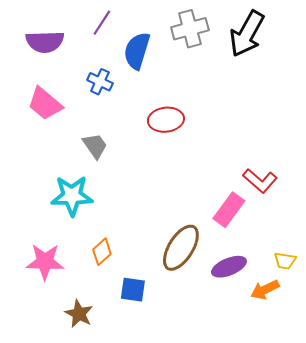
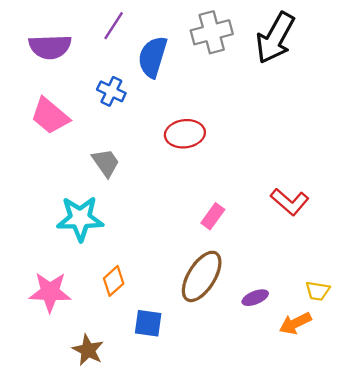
pink rectangle: (229, 210) -> (213, 216), moved, size x0.7
purple ellipse: (229, 267) -> (255, 298), size x0.7

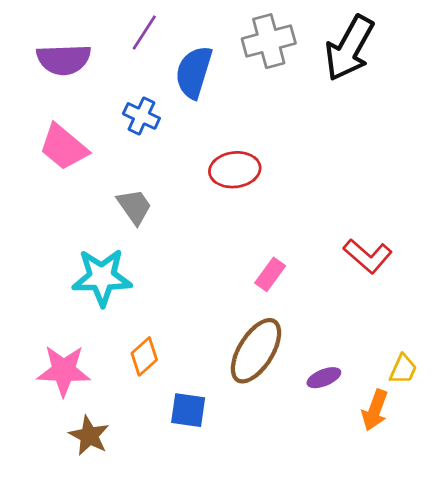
yellow trapezoid: (318, 291) -> (403, 369), turned -75
orange arrow: (295, 323) -> (375, 410), turned -44
brown star: (88, 350) -> (89, 436), moved

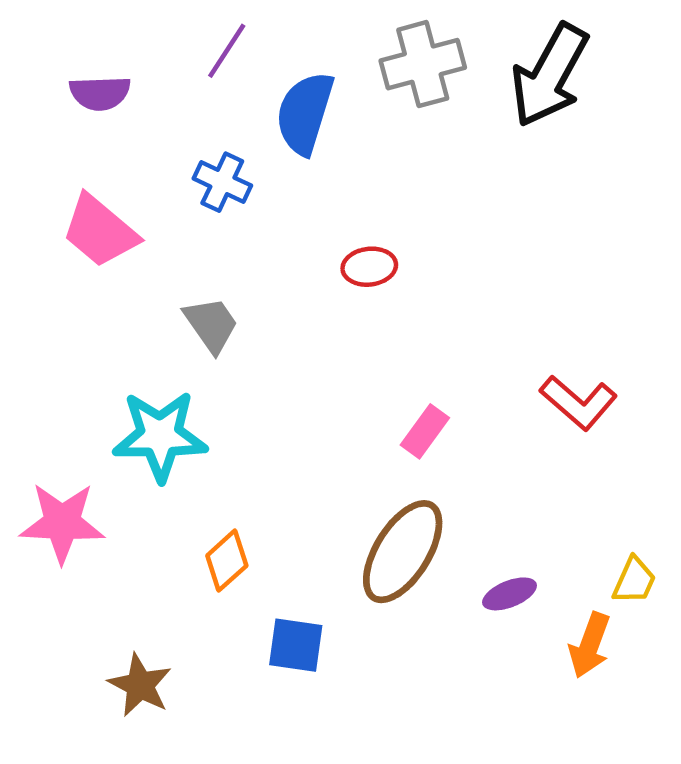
purple semicircle: (64, 59) -> (100, 93), size x0.7
red ellipse: (235, 170) -> (369, 267), size x0.7
pink star: (64, 371) -> (62, 523), moved

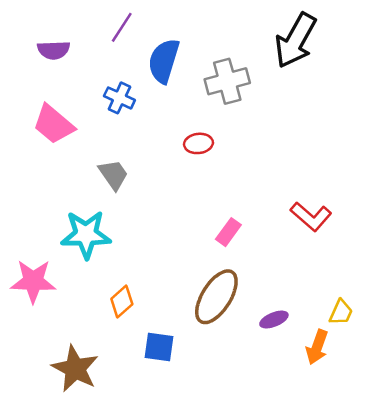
gray cross: (423, 64) -> (227, 81), moved
brown star: (140, 685) -> (75, 369), size x1.4

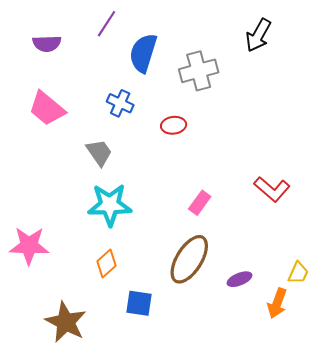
black arrow: (295, 40) -> (258, 35), size x0.7
blue cross: (119, 98) -> (120, 103), moved
cyan star: (86, 234) -> (110, 205), moved

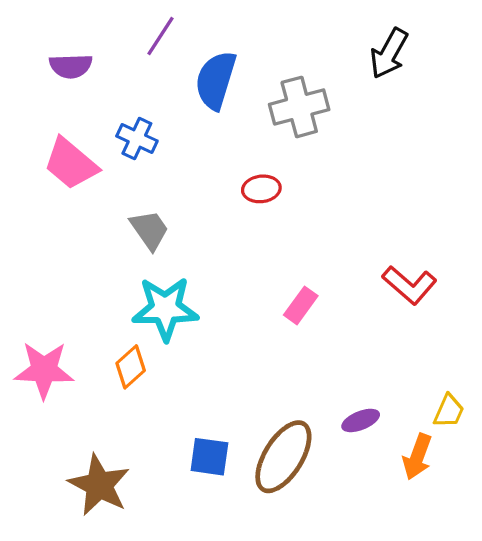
blue cross: (120, 103) -> (137, 138), moved
brown ellipse: (189, 259) -> (283, 457), moved
orange diamond: (107, 263) -> (131, 367), moved

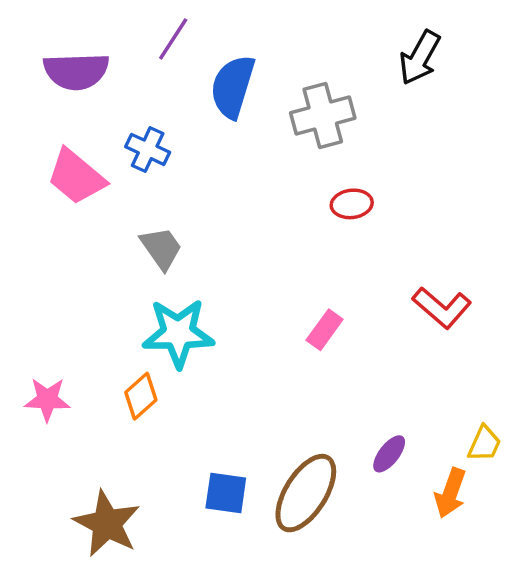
purple semicircle: (71, 66) -> (76, 71), size x1.4
red ellipse: (261, 189) -> (352, 204), moved
pink star: (44, 370) -> (47, 399), size x0.7
purple ellipse: (361, 420) -> (389, 454), turned -30

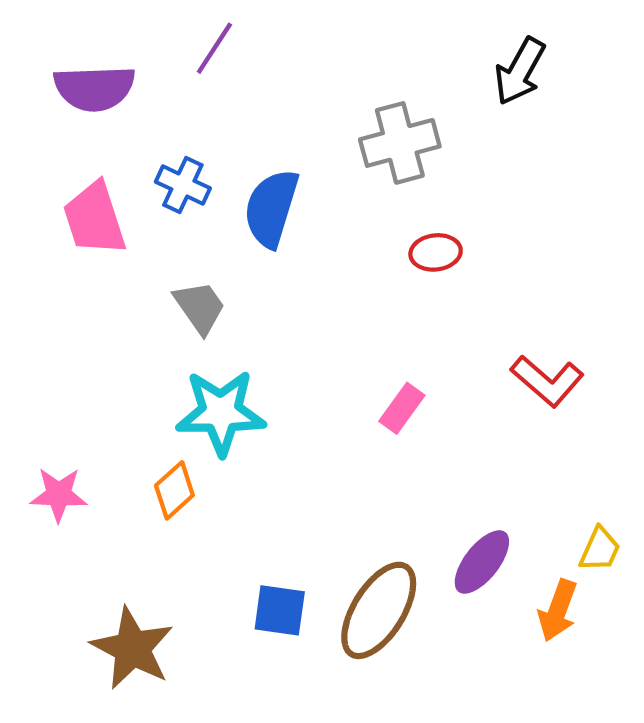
blue semicircle: (233, 87) -> (271, 208), moved
pink trapezoid: (76, 177) -> (94, 219), turned 32
purple ellipse: (389, 454) -> (482, 562), size x1.4

